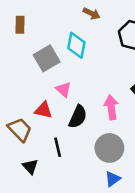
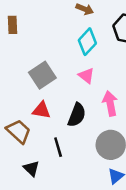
cyan diamond: (76, 45) -> (87, 42), moved, turned 35
gray square: (47, 58) -> (42, 75), moved
pink triangle: (63, 89) -> (86, 76), moved

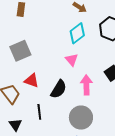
gray square: (42, 75) -> (20, 51), moved

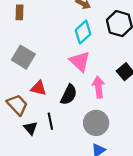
gray square: (20, 51) -> (23, 57), turned -30
pink triangle: (72, 60) -> (80, 61), size x1.5
black triangle: (15, 125) -> (31, 128), moved

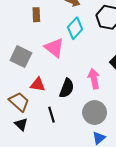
brown rectangle: (20, 12) -> (36, 15), moved
pink triangle: (80, 61) -> (54, 48), moved
black triangle: (31, 128) -> (21, 124), moved

